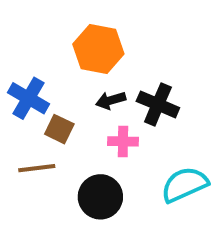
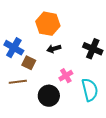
black cross: (158, 104) -> (93, 49), moved
pink cross: (123, 141) -> (66, 76), moved, turned -32
cyan semicircle: (185, 185) -> (90, 90), turned 100

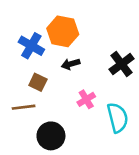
blue cross: (14, 48) -> (31, 46), moved
black cross: (93, 49) -> (122, 64), turned 30
black circle: (49, 96) -> (51, 136), moved

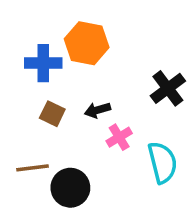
blue cross: (31, 46) -> (43, 63), turned -30
black arrow: (71, 64) -> (97, 110), moved
brown line: (24, 107) -> (32, 168), moved

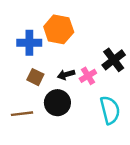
pink cross: (119, 137) -> (88, 76), moved
black circle: (70, 188) -> (57, 103), moved

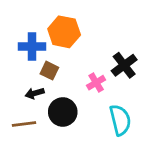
black arrow: (66, 75) -> (35, 93), moved
brown square: (35, 77) -> (49, 71), moved

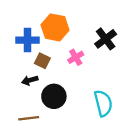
black cross: (124, 65) -> (106, 39), moved
pink cross: (96, 83) -> (76, 57), moved
brown line: (24, 124) -> (29, 118), moved

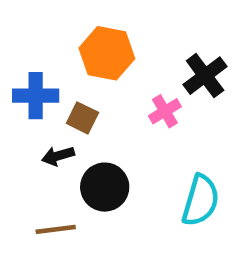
blue cross: (27, 40) -> (36, 96), moved
pink cross: (76, 57) -> (165, 111), moved
cyan semicircle: (103, 103) -> (201, 200), turned 30

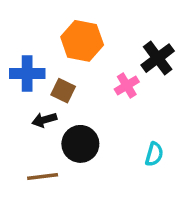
cyan semicircle: (201, 200) -> (154, 154), size x0.6

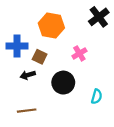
black cross: (158, 58) -> (99, 17), moved
black circle: (80, 144) -> (63, 83), moved

